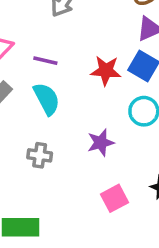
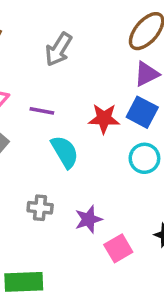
cyan semicircle: (47, 99) -> (65, 152), moved
purple star: (101, 143) -> (88, 219), moved

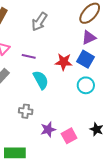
purple star: (88, 219) -> (48, 129), moved

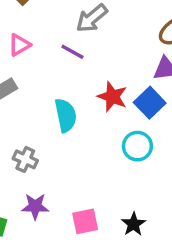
purple line: (29, 56) -> (72, 52), moved
purple star: (48, 129) -> (35, 206), moved

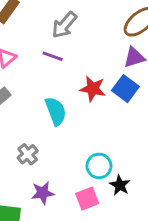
cyan circle: (137, 146) -> (99, 166), moved
gray cross: (25, 159) -> (28, 154), turned 36
black star: (134, 224) -> (120, 185), moved

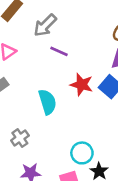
gray arrow: (64, 25) -> (45, 25), moved
purple line: (53, 56) -> (59, 51), moved

